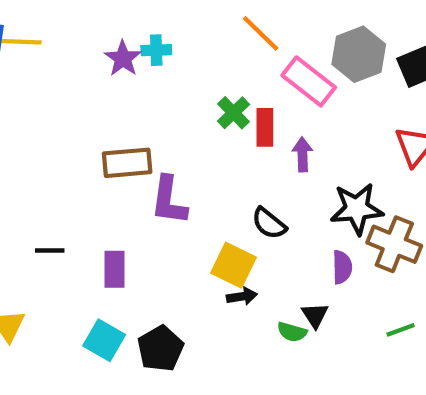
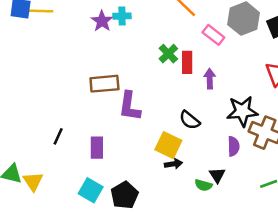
pink rectangle: (309, 81) -> (213, 35), size x0.7
black line: (50, 251) -> (58, 136), turned -66

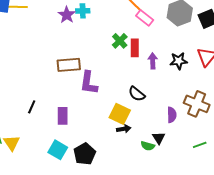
pink rectangle: (213, 35) -> (145, 18), moved
black star: (242, 111) -> (179, 61), moved, size x0.7

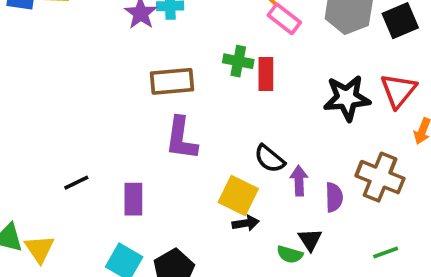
green cross: (120, 41) -> (238, 61), turned -35
purple arrow: (153, 61) -> (299, 181), moved
black star: (179, 61) -> (347, 98), size x1.4
brown rectangle: (69, 65) -> (172, 81), moved
black line: (32, 107) -> (76, 183), turned 40

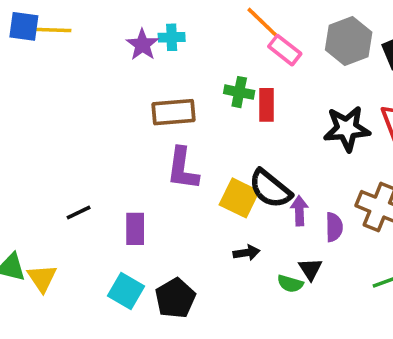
black semicircle: (270, 159) -> (270, 189), size x1.4
yellow square: (238, 196) -> (239, 198), moved

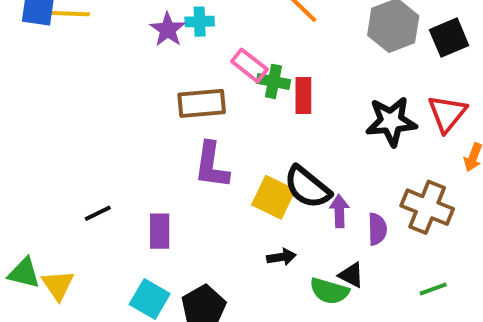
pink rectangle: (285, 50) -> (250, 65), moved
black triangle: (310, 269) -> (351, 275), turned -30
green semicircle: (290, 284) -> (329, 291), size x1.4

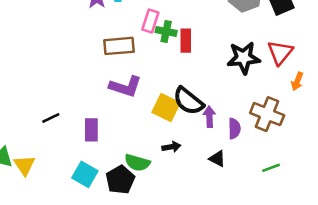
pink rectangle: (250, 65) -> (150, 21), turned 70
purple L-shape: (212, 165) -> (125, 87), turned -80
green semicircle: (329, 291) -> (137, 163), moved

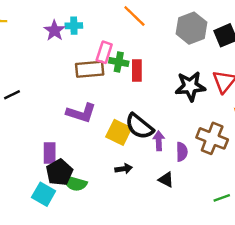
brown rectangle: (119, 46) -> (90, 69), moved
black line: (51, 118) -> (12, 95), moved
green semicircle: (137, 163) -> (75, 183), moved
green line: (271, 168) -> (222, 198), moved
black pentagon: (120, 180) -> (59, 172), moved

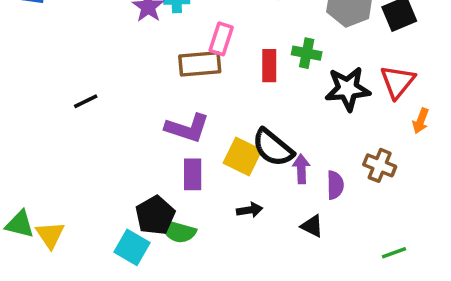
green cross: (119, 62) -> (307, 53), moved
brown cross: (212, 138) -> (380, 165), size x0.7
purple rectangle: (50, 153) -> (193, 174), moved

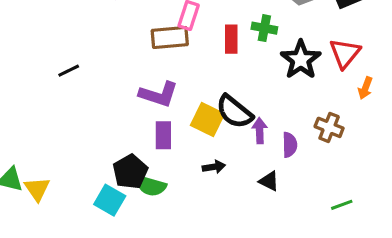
black star: (348, 89) -> (301, 60), turned -30

